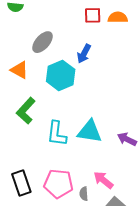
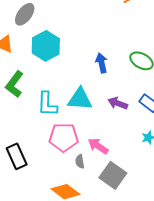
blue arrow: (84, 54) -> (101, 63), moved, turned 144
pink pentagon: (58, 184) -> (64, 137), moved

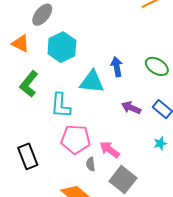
cyan triangle: (80, 99) -> (92, 82), moved

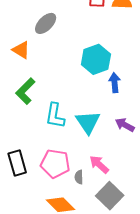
cyan hexagon: (62, 47) -> (96, 59), moved
cyan triangle: (92, 82) -> (88, 122), moved, turned 44
pink pentagon: (76, 139) -> (55, 164), moved

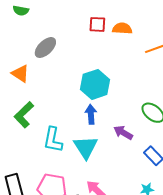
blue arrow: (115, 83) -> (91, 114), moved
purple arrow: (125, 125) -> (123, 133), moved

